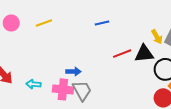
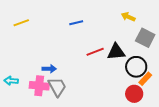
yellow arrow: (157, 37) -> (128, 17), moved, turned 144

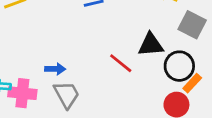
red line: (95, 52) -> (121, 63), moved, turned 60
pink cross: (39, 86) -> (22, 93), moved

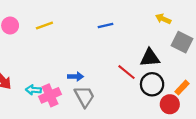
black circle: (179, 66) -> (152, 84), moved
pink cross: (22, 93) -> (50, 95), turned -30

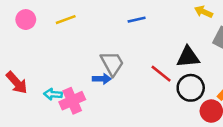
gray trapezoid: (84, 96) -> (112, 63), moved

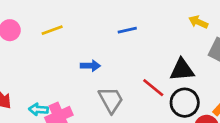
gray trapezoid: (112, 63) -> (111, 100), moved
blue arrow: (102, 79) -> (90, 66), moved

